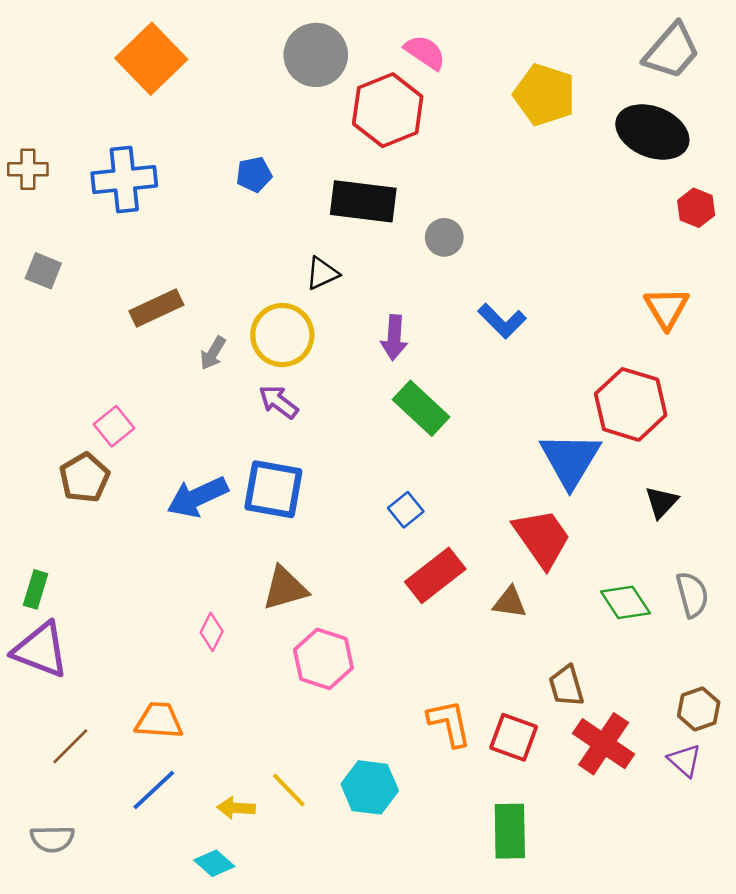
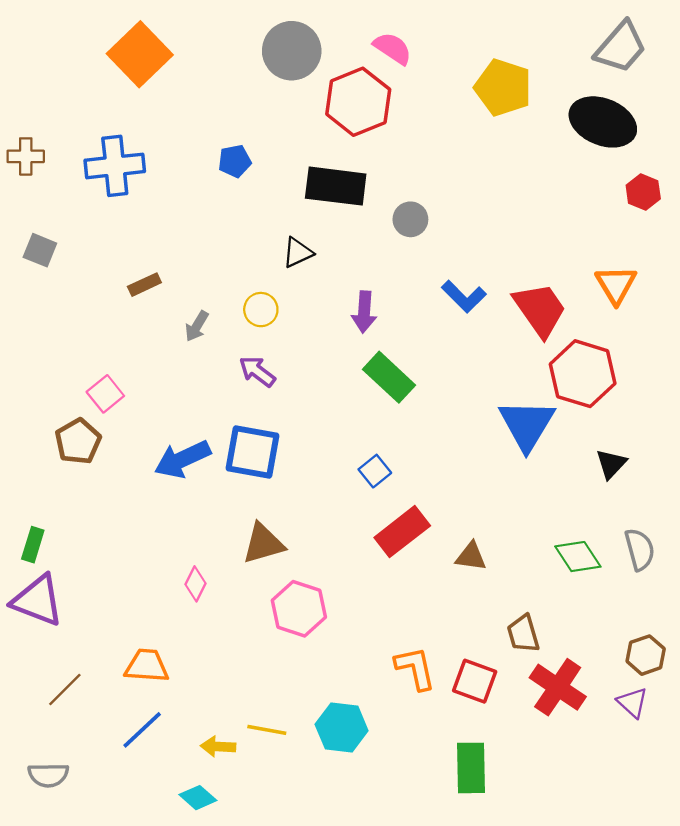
brown rectangle: (156, 308) -> (144, 285), size x0.7
yellow circle: (282, 335) -> (261, 310), size x0.6
red trapezoid: (542, 538) -> (540, 310), moved
yellow line: (289, 790) -> (267, 730), turned -36

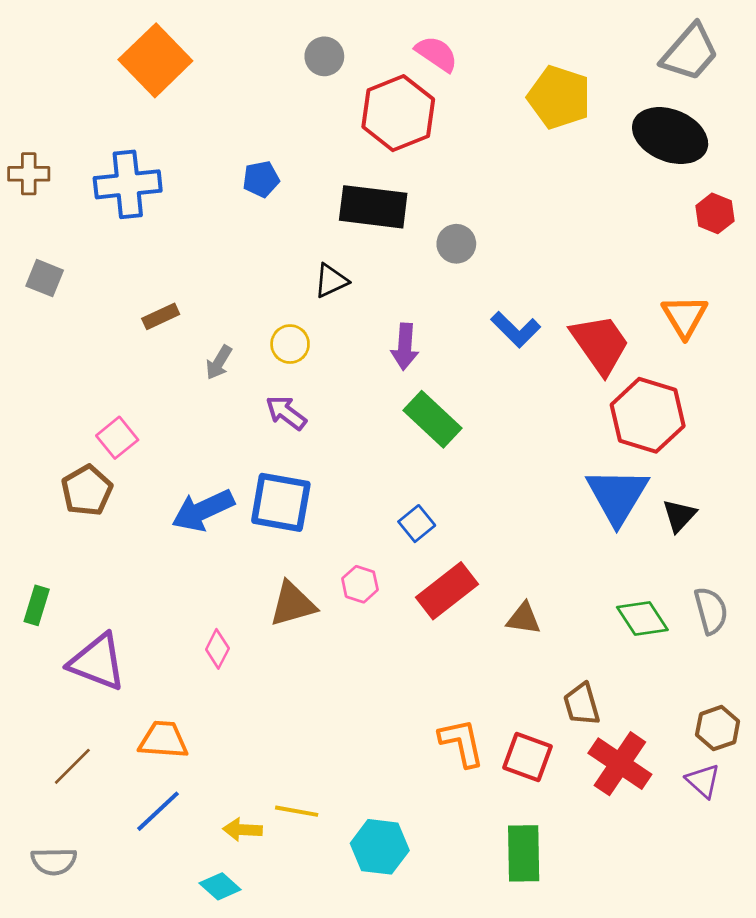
gray circle: (292, 51) -> (324, 56), size x0.6
blue triangle: (527, 425) -> (617, 496), moved
purple triangle: (38, 600) -> (97, 662), moved
pink hexagon: (299, 609) -> (360, 584), moved, size x0.6
cyan hexagon: (342, 728) -> (380, 847), moved

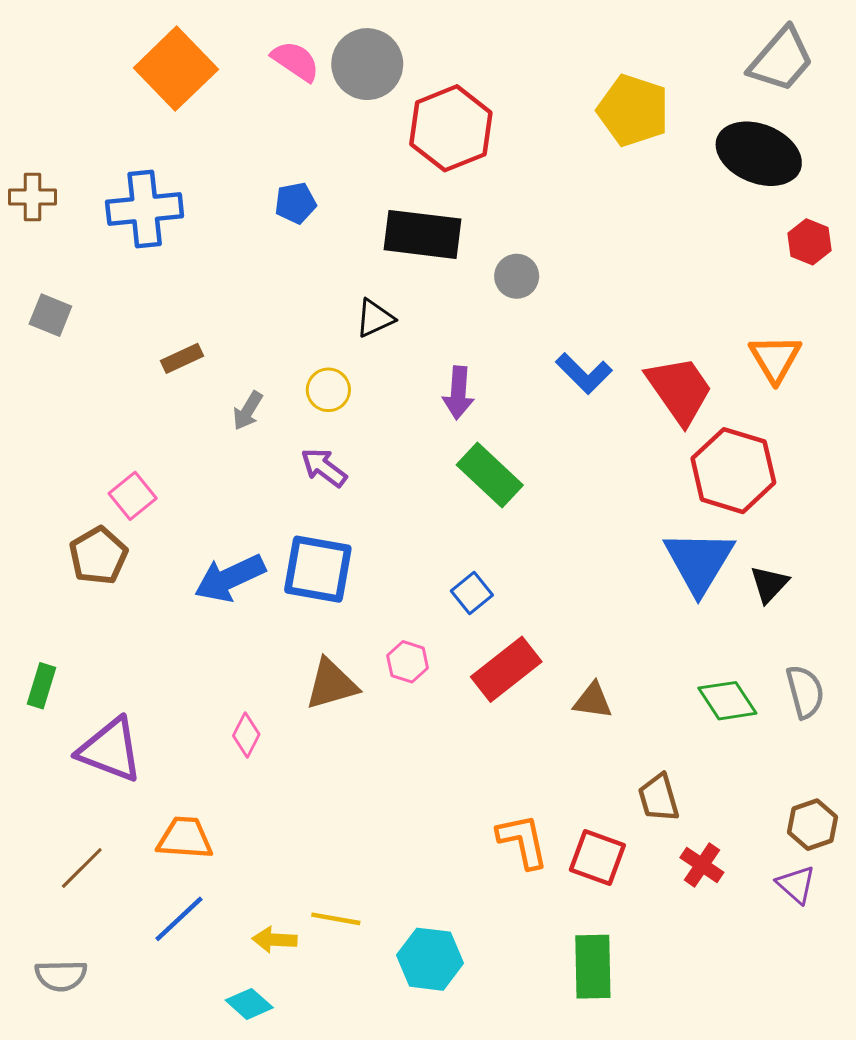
pink semicircle: (436, 54) -> (296, 61), moved
gray circle: (324, 56) -> (367, 64), size x1.6
red cross: (620, 764) -> (702, 865), size x0.6

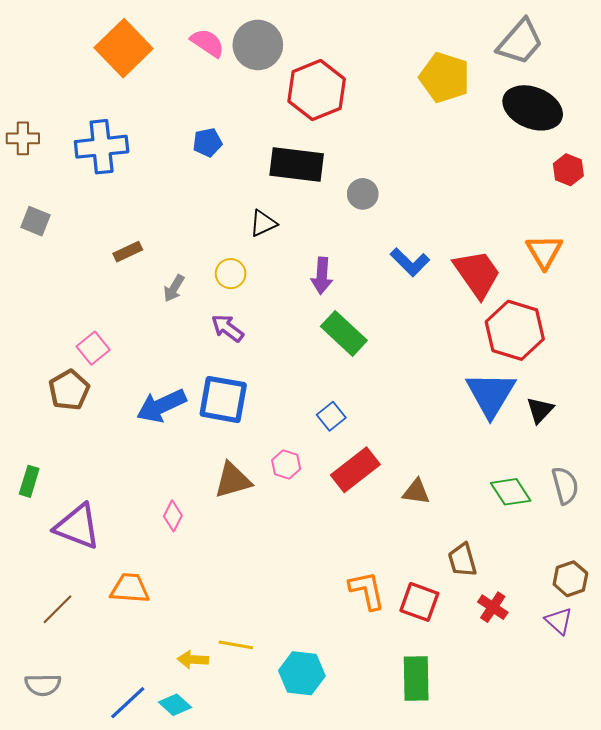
gray trapezoid: (781, 60) -> (520, 42), moved
blue line: (179, 919) -> (128, 703), moved

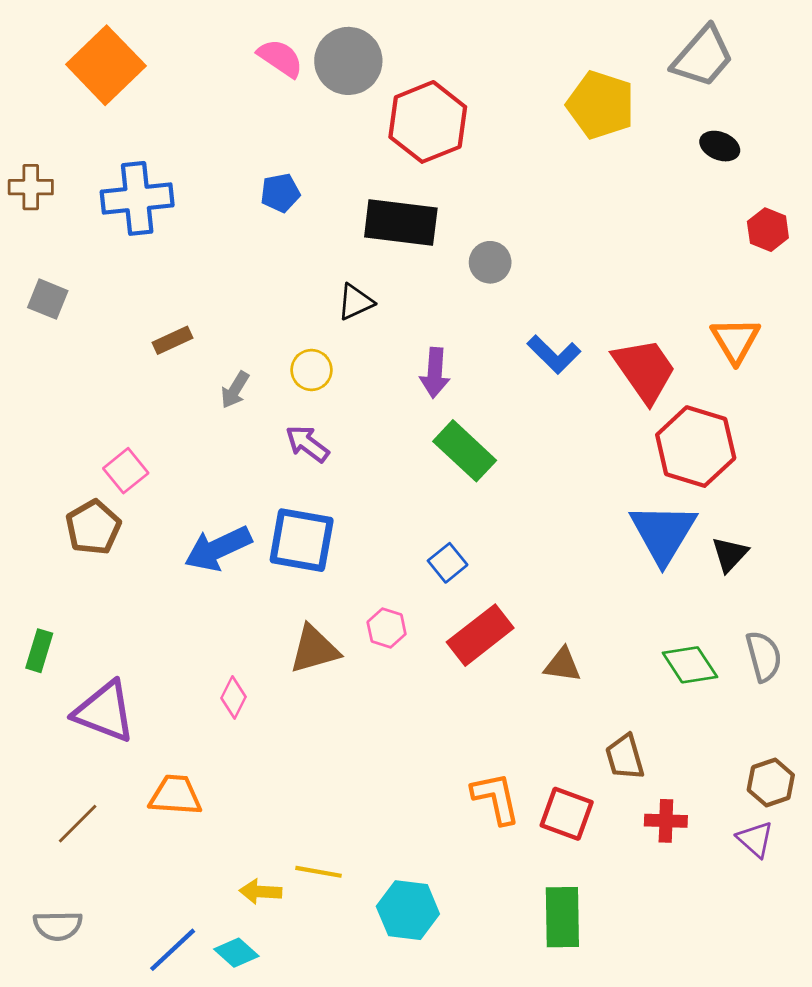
orange square: (124, 48) -> (106, 65), moved
black ellipse: (533, 108) -> (720, 146), size x0.5
red cross: (493, 607) -> (666, 821), turned -32

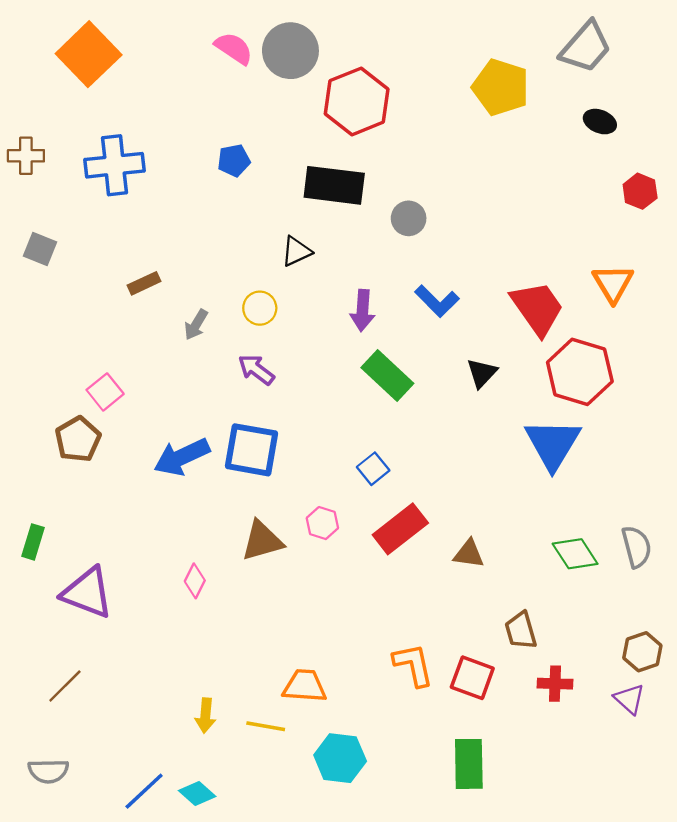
blue L-shape: (554, 354) -> (437, 301), moved
black triangle: (730, 554) -> (482, 373), moved
orange trapezoid: (175, 795) -> (305, 686), moved
yellow arrow: (260, 892) -> (205, 716), moved, turned -88

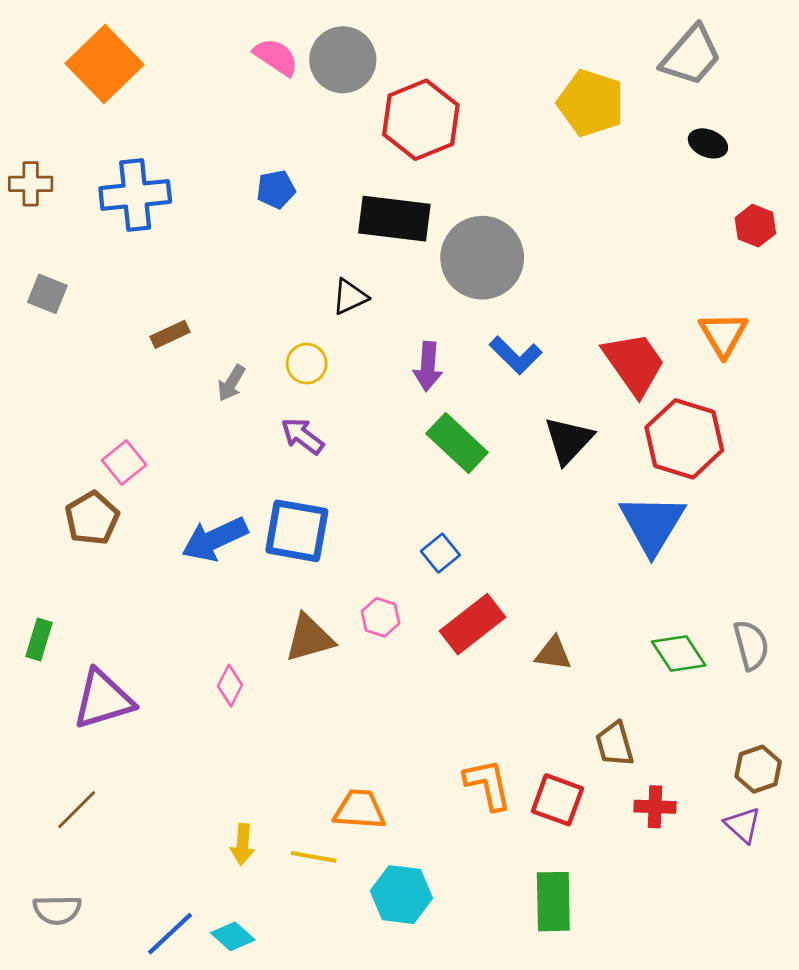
gray circle: (409, 218) -> (482, 258), size x2.0
black triangle: (482, 373) -> (569, 440), size x1.4
purple triangle: (87, 593) -> (103, 699), turned -38

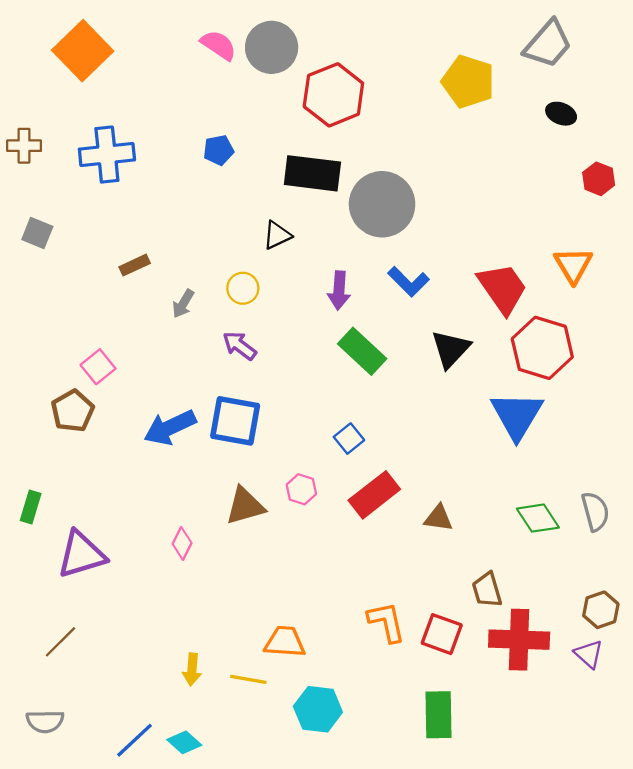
red cross: (655, 807) -> (519, 640), size x1.8

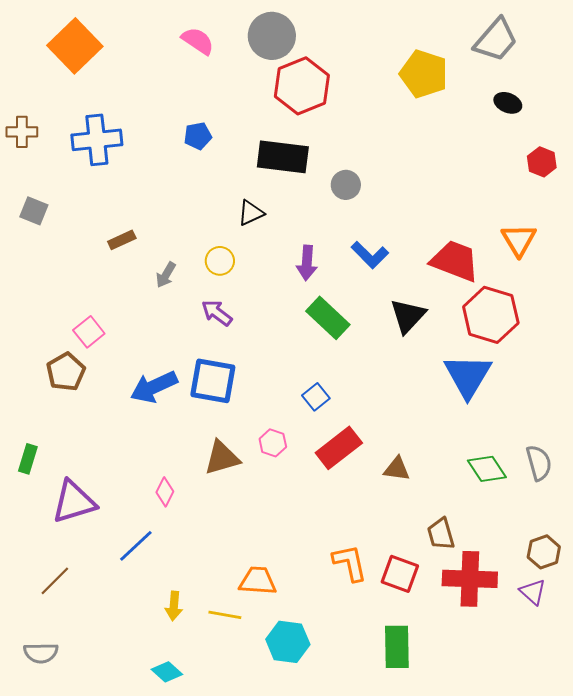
gray circle: (272, 47) -> (272, 36), moved
gray circle: (382, 204) -> (346, 185), size x0.5
red trapezoid: (503, 288) -> (455, 261), turned -34
blue line: (135, 740) -> (136, 546), moved

